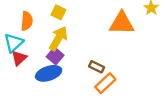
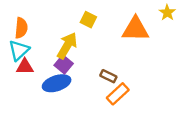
yellow square: (58, 12) -> (88, 20), moved
orange semicircle: (27, 21) -> (21, 28), moved
red triangle: (19, 58) -> (25, 67), turned 42

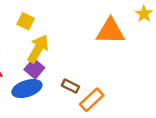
yellow square: (88, 20) -> (26, 21), moved
brown rectangle: (108, 76) -> (70, 86), moved

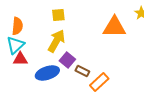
yellow square: (26, 21) -> (58, 15), moved, turned -32
purple square: (34, 69) -> (67, 60), moved

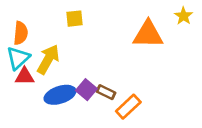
yellow arrow: (56, 41) -> (48, 59), moved
purple square: (67, 60) -> (86, 90), moved

